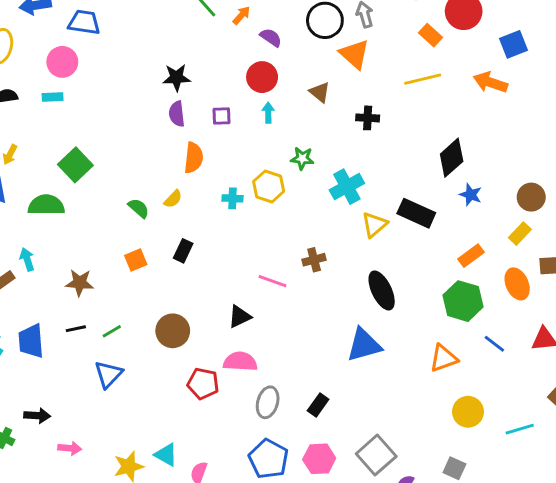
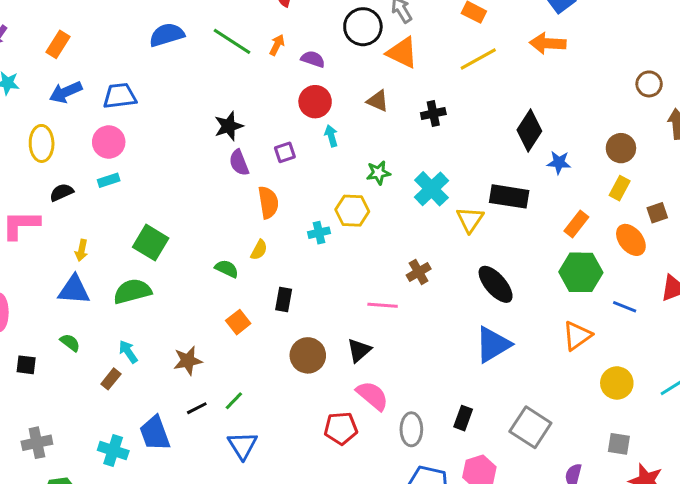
brown circle: (173, 331) -> (308, 355), moved
pink semicircle: (240, 362) -> (372, 396), turned 52
gray square: (376, 455) -> (530, 427), moved

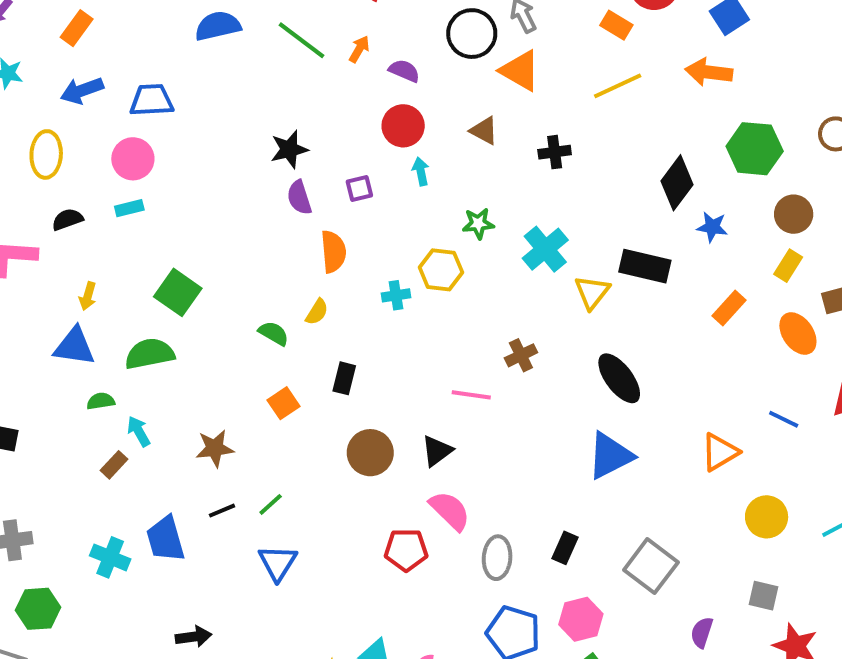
green hexagon: (581, 272) -> (755, 149), moved
green semicircle: (70, 343) -> (101, 401), moved, turned -50

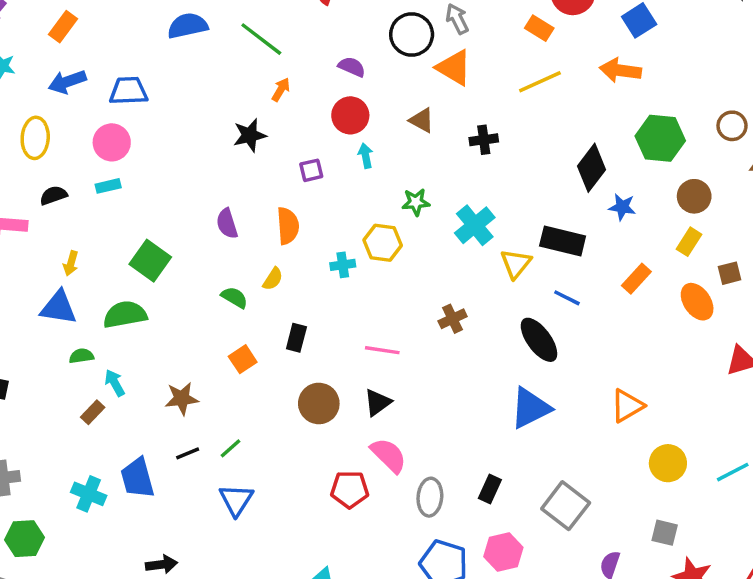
orange arrow: (359, 49) -> (281, 90), moved
purple semicircle: (299, 198) -> (227, 224), moved
pink line: (471, 395) -> (382, 350), moved
blue line: (784, 419) -> (567, 298), moved

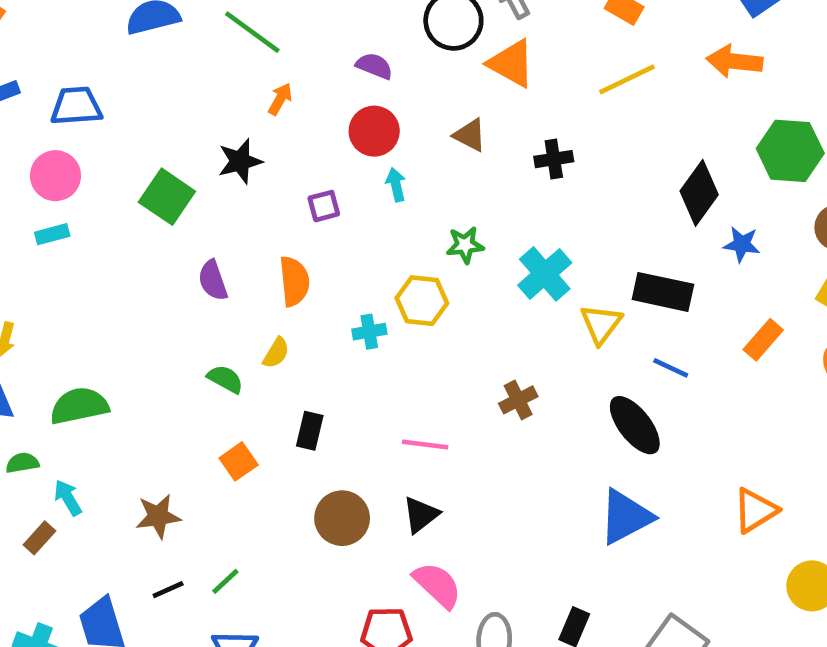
green square: (150, 261) -> (167, 197), moved

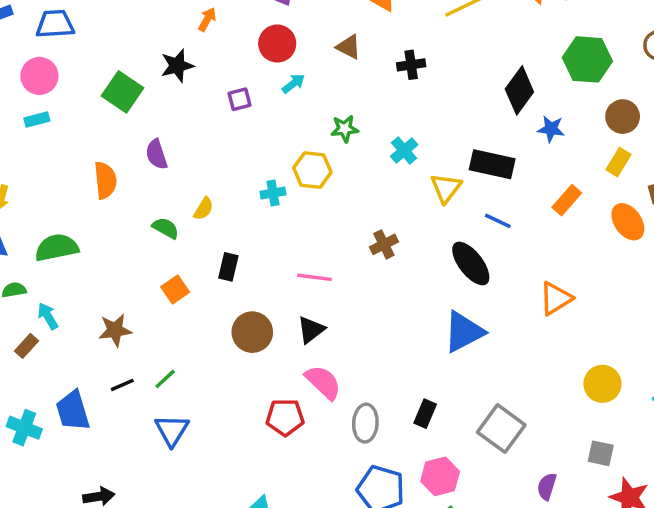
cyan arrow: (396, 185) -> (293, 84), turned 65
cyan cross: (545, 274) -> (404, 151), size x0.7
orange semicircle: (294, 281) -> (105, 180), moved
orange triangle: (755, 510) -> (556, 298), moved

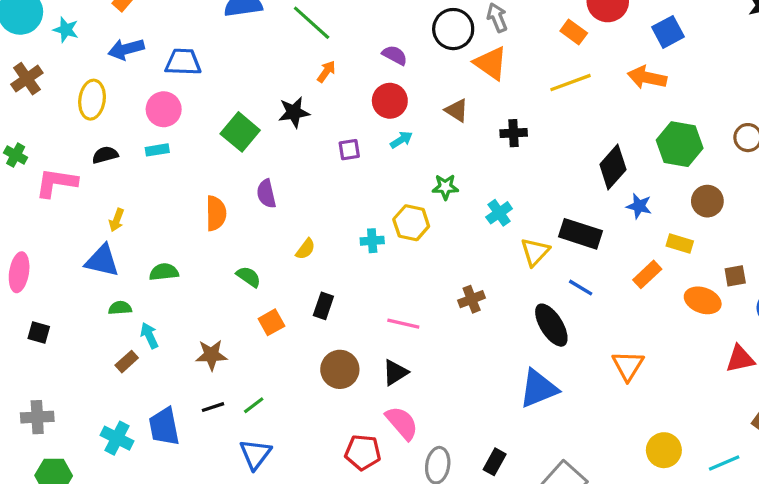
yellow rectangle: (618, 162) -> (680, 243), moved, turned 70
orange ellipse: (628, 222) -> (703, 300), turned -40
green semicircle: (166, 228) -> (249, 277), moved
green semicircle: (57, 248) -> (164, 272), size x0.7
orange triangle: (556, 298) -> (628, 366), turned -32

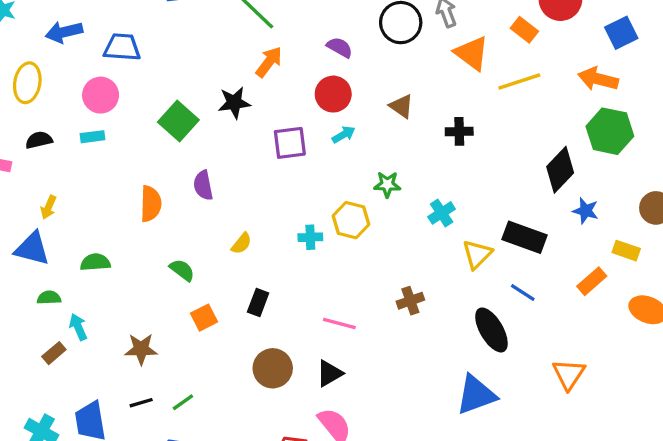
orange triangle: (491, 63) -> (472, 53), moved
orange arrow: (326, 72) -> (269, 62), size x1.4
green hexagon: (680, 144) -> (610, 131), moved
purple square: (349, 150) -> (290, 143), size x1.5

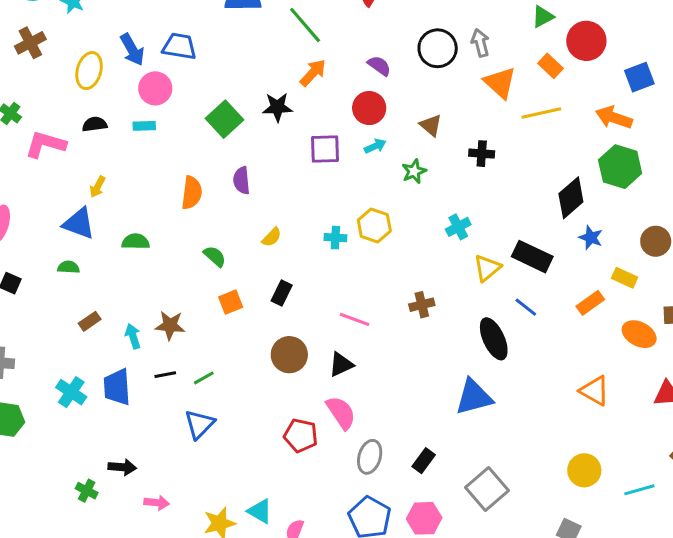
blue arrow: (64, 32) -> (132, 50), moved, turned -112
green star: (387, 184) -> (414, 171), moved, turned -30
green semicircle: (49, 298) -> (69, 267), moved
cyan arrow: (78, 327) -> (133, 336), moved
orange triangle: (569, 374) -> (595, 391), moved, turned -40

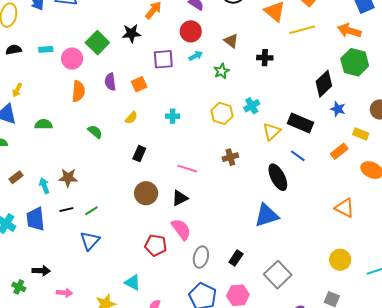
pink circle: (155, 88) -> (72, 59), moved
yellow hexagon: (374, 225) -> (222, 113), moved
orange square: (231, 302) -> (139, 84), moved
cyan triangle: (260, 511) -> (133, 282), moved

